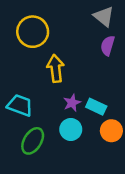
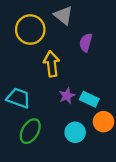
gray triangle: (104, 16) -> (63, 15), moved
purple semicircle: (108, 46) -> (86, 43), moved
cyan circle: (71, 129) -> (75, 132), moved

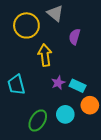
cyan trapezoid: (18, 98) -> (16, 85), turned -125
green ellipse: (30, 131) -> (38, 121), moved

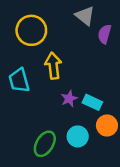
gray triangle: (55, 13) -> (85, 16), moved
purple semicircle: (75, 37) -> (105, 34), moved
cyan trapezoid: (16, 85) -> (19, 80), moved

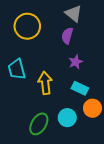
purple semicircle: (105, 34) -> (67, 36), moved
yellow arrow: (53, 66) -> (45, 83), moved
purple star: (69, 99) -> (76, 62), moved

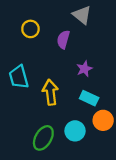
yellow circle: (27, 26) -> (30, 29), size x0.6
purple semicircle: (67, 36) -> (63, 39), moved

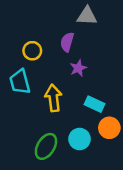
gray triangle: (82, 15) -> (87, 16), turned -36
yellow circle: (30, 29) -> (32, 51), moved
purple star: (84, 69) -> (78, 68), moved

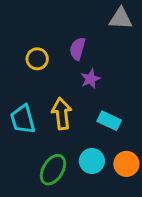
gray triangle: (87, 16) -> (121, 19), moved
cyan trapezoid: (20, 82) -> (23, 119), moved
orange circle: (109, 128) -> (126, 164), moved

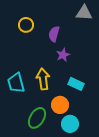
yellow circle: (37, 59) -> (26, 25), moved
cyan circle: (92, 161) -> (70, 124), moved
orange circle: (126, 164) -> (60, 105), moved

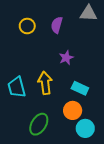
purple semicircle: (54, 34) -> (57, 25), moved
orange circle: (60, 105) -> (73, 110), moved
cyan circle: (70, 124) -> (85, 128), moved

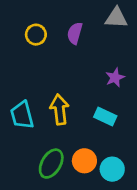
purple star: (66, 58) -> (115, 78), moved
orange circle: (73, 110) -> (84, 161), moved

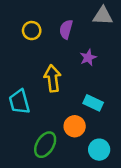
purple star: (115, 78) -> (88, 58), moved
yellow arrow: (59, 109) -> (53, 78), moved
orange circle: (84, 161) -> (75, 126), moved

